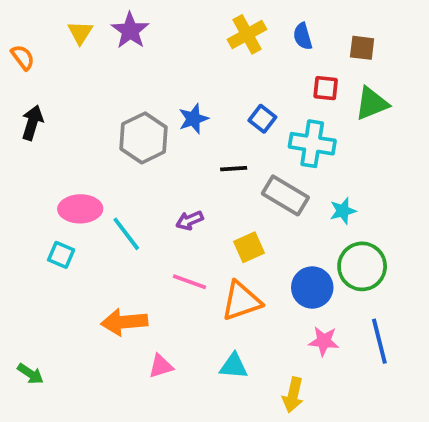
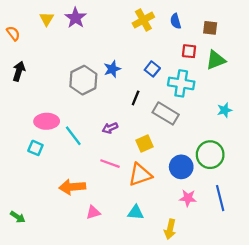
black line: (234, 169) -> (136, 98), turned -64
cyan star: (343, 211) -> (225, 110), moved

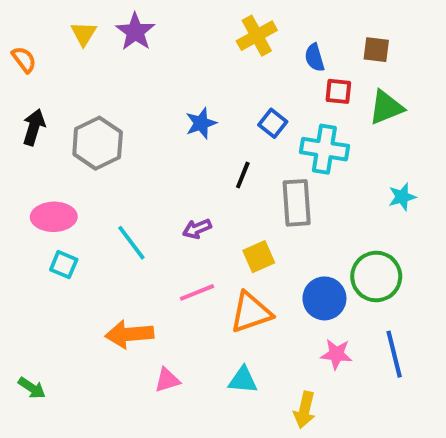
blue semicircle: (176, 21) -> (315, 58), moved
gray hexagon: (83, 80) -> (98, 143), moved
gray rectangle: (166, 113) -> (297, 203), turned 55
pink ellipse: (47, 121) -> (54, 217), moved
pink line: (110, 164) -> (197, 292), turned -42

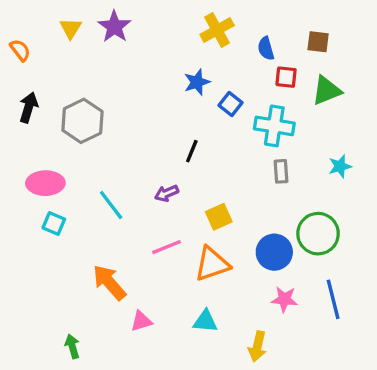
blue star: (201, 123) -> (197, 82), moved
black line: (243, 175) -> (192, 151), moved
gray rectangle: (297, 203) -> (281, 171), moved, size x0.6
orange arrow: (129, 334) -> (109, 282), turned 54
green arrow: (32, 388) -> (72, 346), moved, turned -140

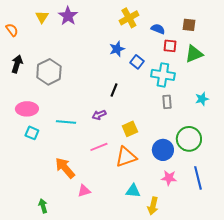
blue semicircle: (266, 48) -> (158, 29), turned 128
cyan line: (111, 205) -> (66, 122), turned -48
cyan triangle: (205, 321) -> (133, 191), moved

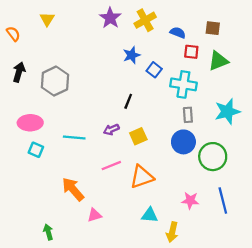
purple star: (68, 16) -> (110, 18), moved
cyan star: (202, 99) -> (227, 111), size x1.6
yellow square: (130, 129) -> (138, 136), moved
blue circle: (163, 150) -> (183, 142), moved

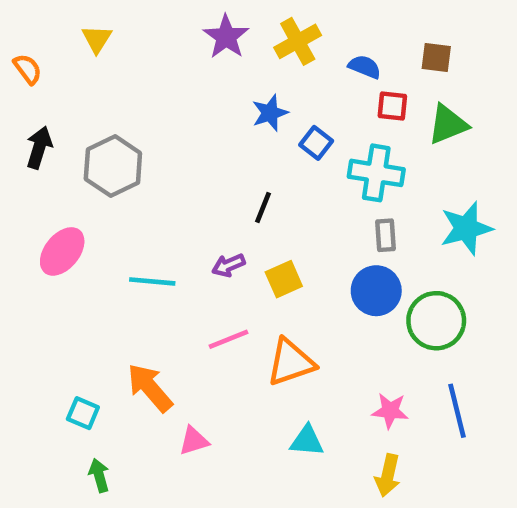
pink ellipse: (30, 123) -> (62, 251), turned -50
cyan square: (36, 150) -> (83, 413), moved
yellow arrow: (172, 232) -> (388, 475), moved

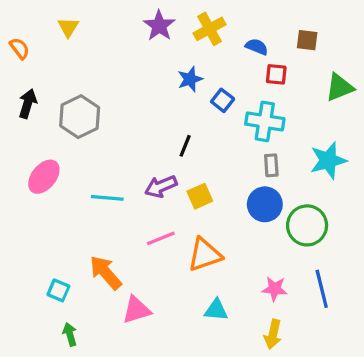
green triangle: (448, 124) -> (340, 87), moved
purple arrow: (228, 265) -> (161, 186), size x1.4
pink triangle: (194, 441) -> (136, 310), size x1.4

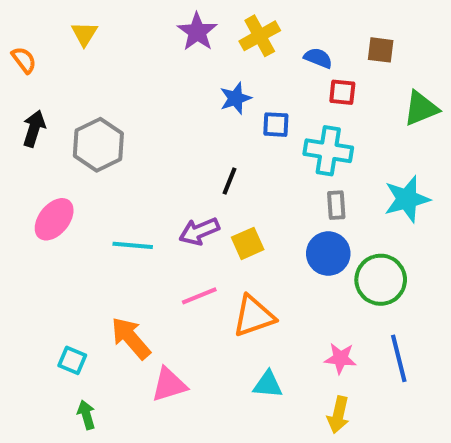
blue square: (223, 100) -> (276, 125), turned -35

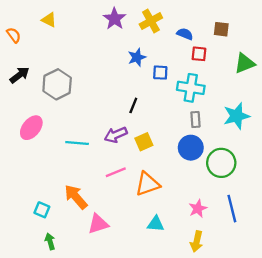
yellow triangle: (84, 34) -> (49, 20), turned -35
black arrow: (34, 129) -> (20, 75), turned 36
pink star: (340, 358) -> (198, 209), turned -30

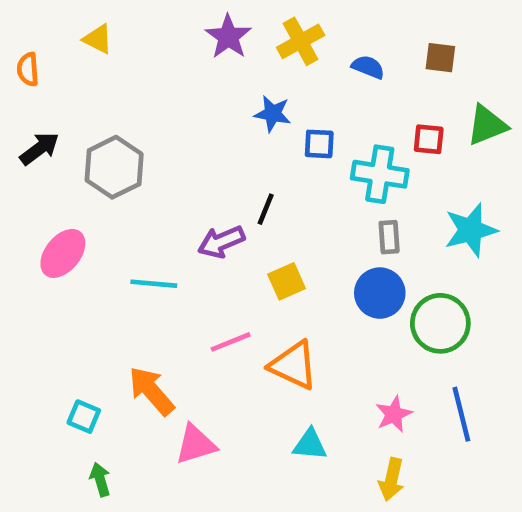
orange semicircle: (14, 35) -> (28, 69), turned -147
red square: (199, 54) -> (429, 139), moved
blue star: (137, 57) -> (273, 114), turned 30
purple arrow: (116, 135) -> (221, 242), moved
orange triangle: (147, 184) -> (294, 365), turned 44

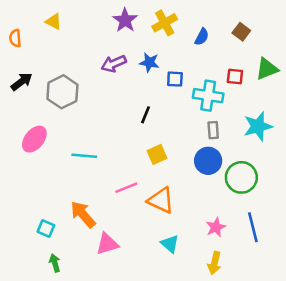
brown square: (440, 58) -> (241, 32), turned 30
blue semicircle: (368, 67) -> (202, 37), turned 96
purple arrow: (221, 242) -> (114, 64), moved
cyan triangle: (310, 444) -> (170, 244), turned 36

